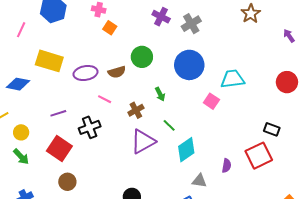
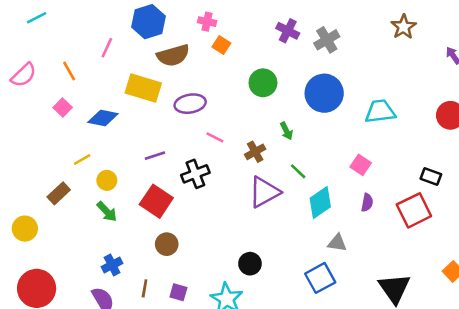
brown semicircle: (117, 72) -> (173, 55), moved, size x1.4
pink square: (211, 101) -> (361, 165), moved
purple semicircle: (227, 166) -> (367, 203), moved

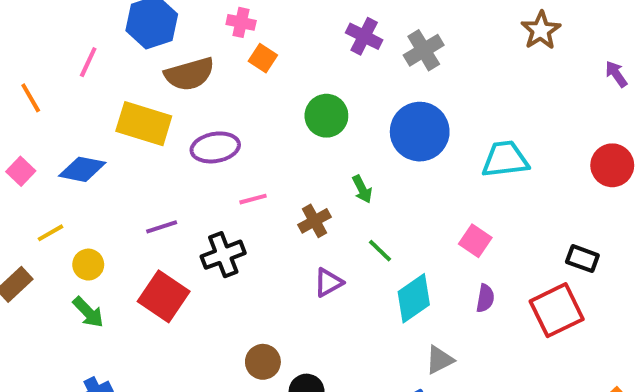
pink square: (63, 108) -> (21, 171), moved
pink line: (215, 137) -> (253, 199), turned -42
purple triangle: (264, 192) -> (328, 282), size x0.6
gray triangle: (337, 243) -> (440, 360), turned -36
brown circle: (167, 244) -> (263, 362), moved

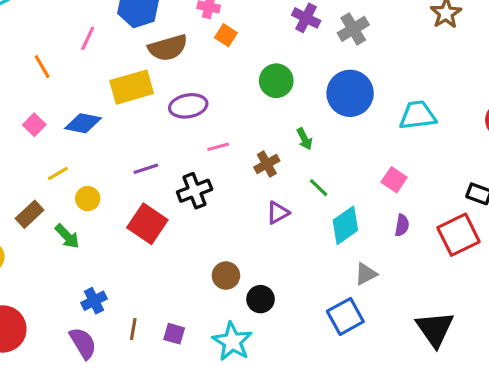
yellow rectangle: (144, 124) -> (132, 87), turned -33
green arrow: (88, 312) -> (67, 236), moved

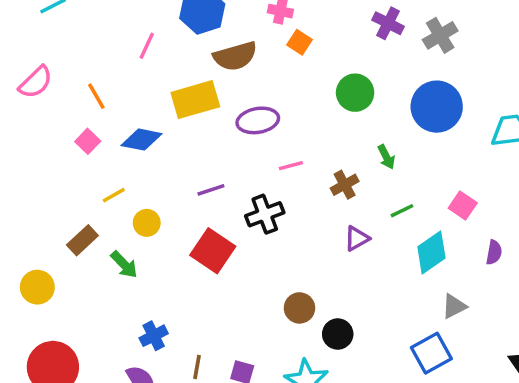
orange line: (42, 67) -> (96, 96), moved
pink square: (394, 180) -> (463, 206), moved
green line: (319, 188) -> (402, 211), turned -70

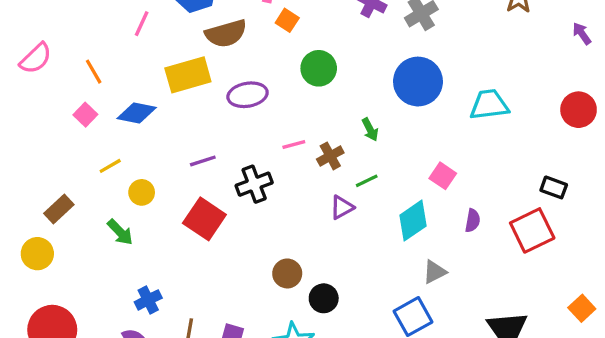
green circle: (355, 93) -> (319, 68), moved
pink line: (291, 166) -> (294, 144), moved
green line: (402, 211) -> (367, 181), moved
brown rectangle: (82, 240) -> (59, 209), moved

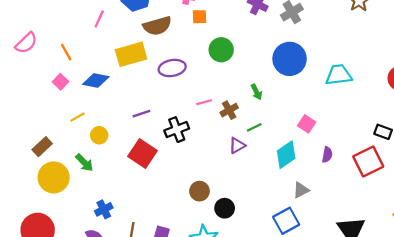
orange square: (287, 20) -> (199, 17), turned -35
yellow circle: (37, 254) -> (54, 177), moved, size x1.4

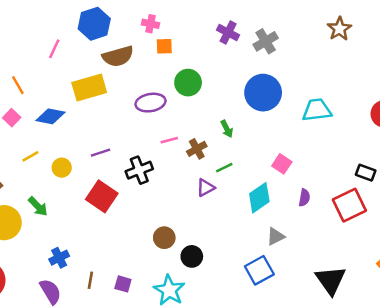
purple ellipse: (172, 68) -> (150, 103), moved
yellow circle: (99, 135) -> (62, 168), moved

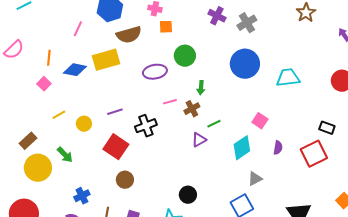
orange line: (18, 85) -> (49, 58), turned 35
blue diamond: (50, 116) -> (75, 70), moved
green arrow: (227, 129) -> (201, 88), moved, turned 32
brown circle: (164, 238) -> (125, 180), moved

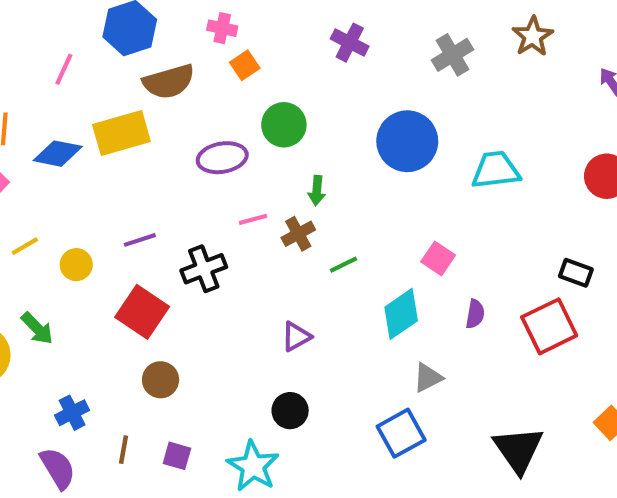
gray cross: (247, 23) -> (452, 55), moved
orange square: (166, 27) -> (245, 65), turned -32
purple triangle: (199, 140) -> (296, 337), moved

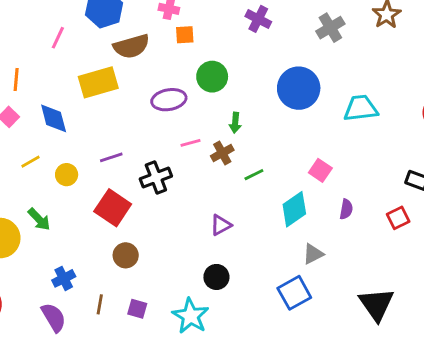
orange square: (245, 65) -> (185, 35), turned 30
blue diamond: (58, 154) -> (54, 118), moved, turned 64
red square: (549, 326) -> (398, 218), size x0.6

